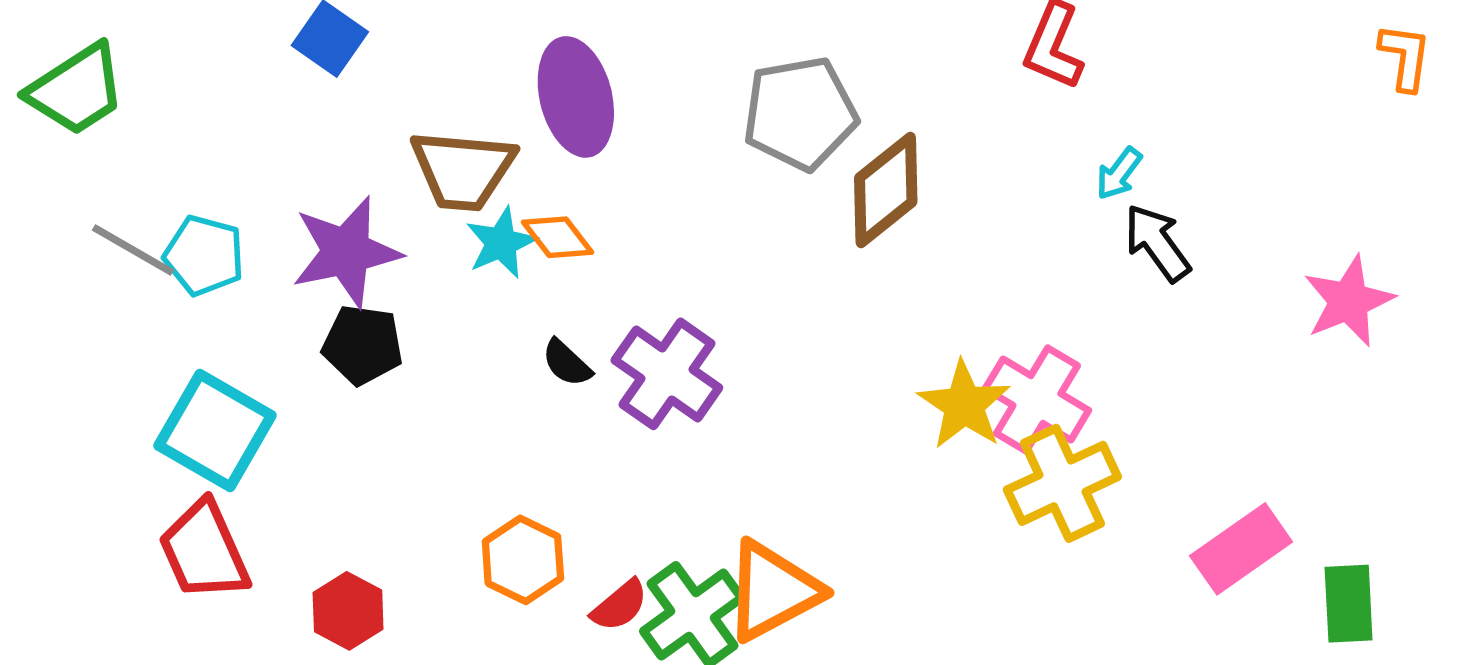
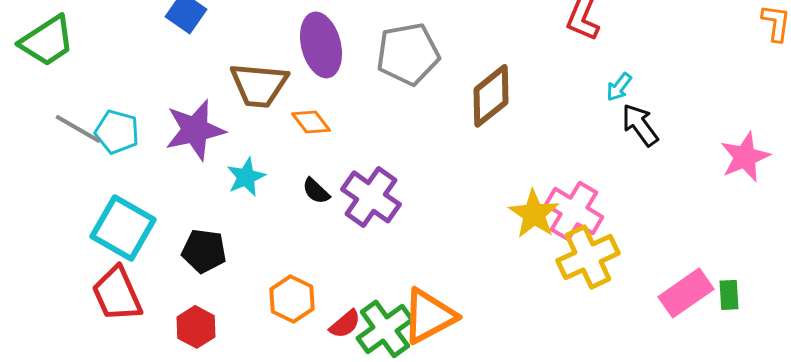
gray pentagon: (800, 113) -> (408, 54), moved
cyan star: (501, 243) -> (246, 177), moved
black pentagon: (363, 345) -> (204, 251), moved
green rectangle: (1349, 604) -> (729, 295), moved, size x0.7

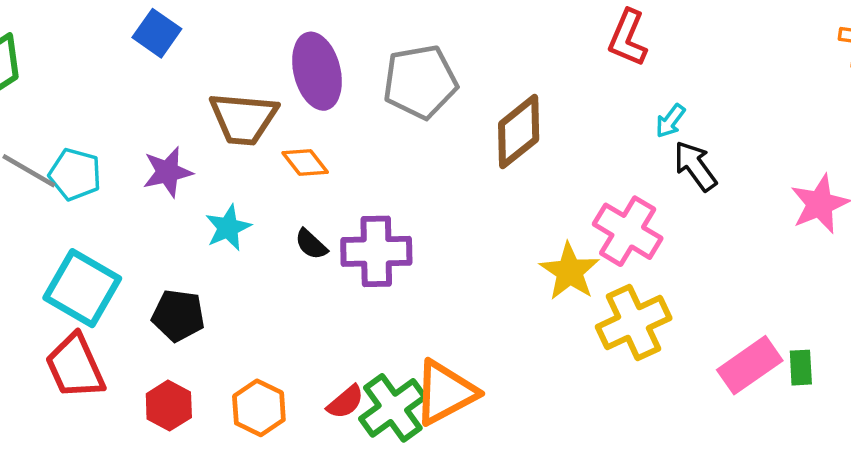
purple star: (195, 130) -> (168, 172), size x0.7
purple cross: (371, 197) -> (376, 251), turned -36
pink cross: (574, 211) -> (628, 231), moved
orange hexagon: (292, 299) -> (259, 408), moved

